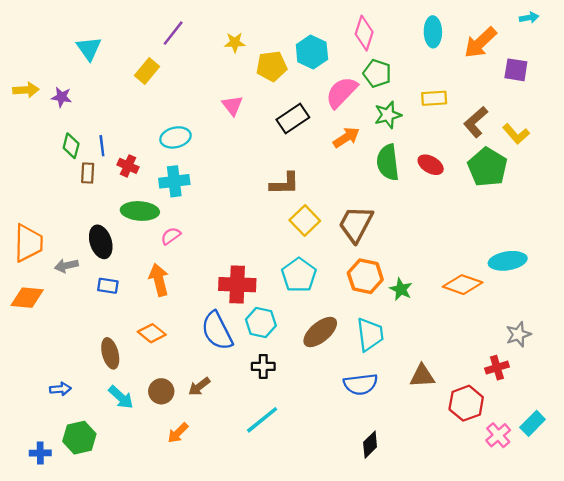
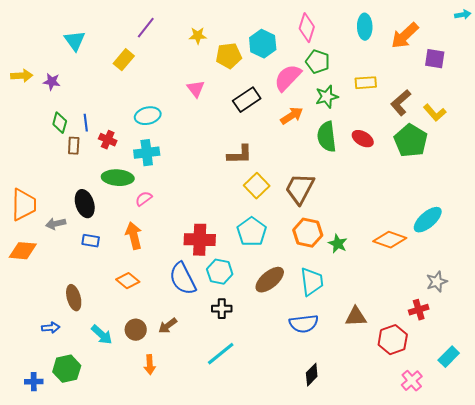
cyan arrow: (529, 18) -> (463, 15), moved
cyan ellipse: (508, 261) -> (428, 220), turned -32
brown ellipse: (110, 353) -> (74, 298), moved
orange arrow: (178, 433) -> (150, 365), turned -48
pink cross: (498, 435) -> (412, 381), moved

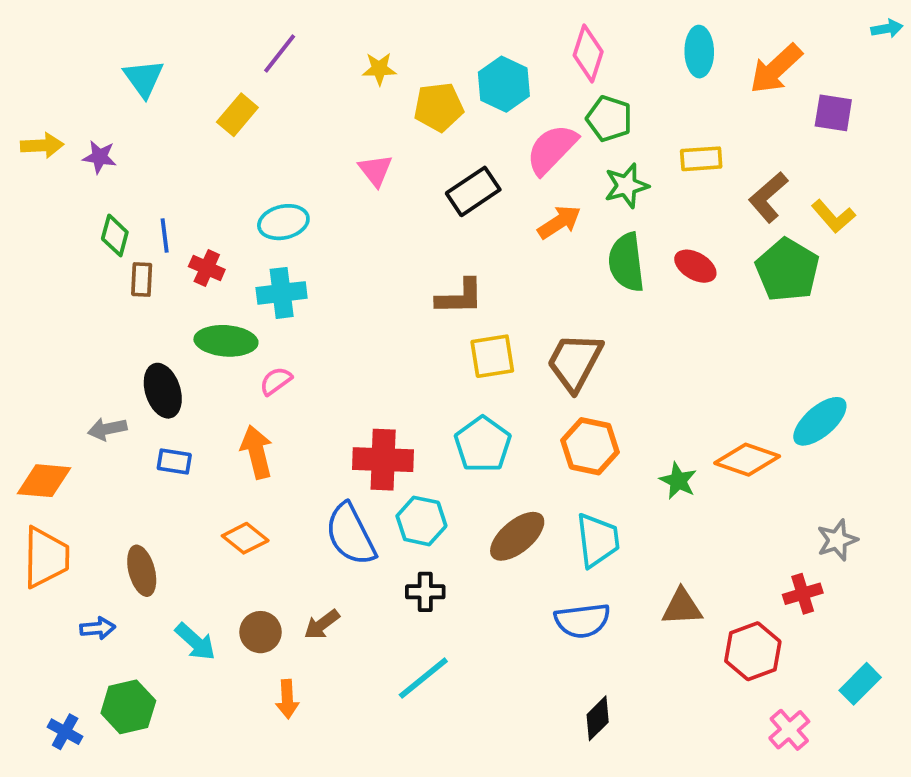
yellow square: (257, 186) -> (492, 356), turned 35
orange trapezoid: (24, 205) -> (46, 557), moved
green star: (338, 244) -> (678, 481), moved
blue cross: (34, 382) -> (65, 732), turned 30

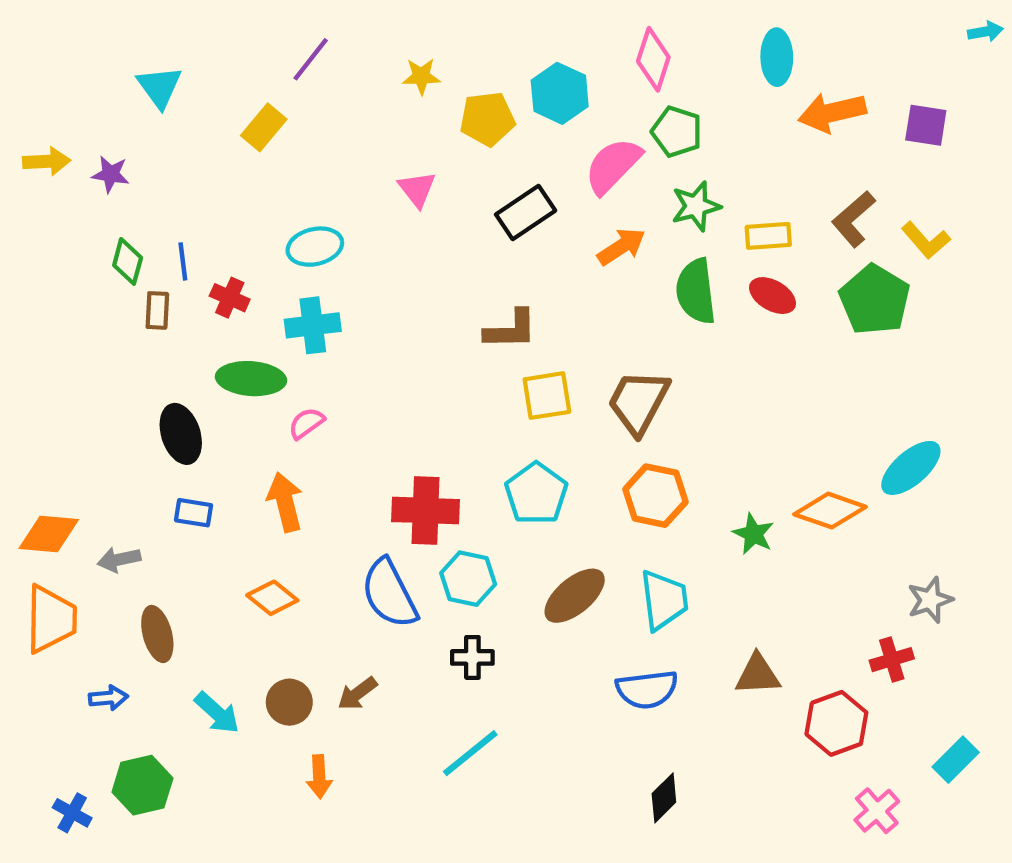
orange arrow: (776, 69) -> (832, 112), moved, turned 30
yellow rectangle: (701, 159) -> (768, 236), moved
gray arrow: (107, 429) -> (119, 559), moved

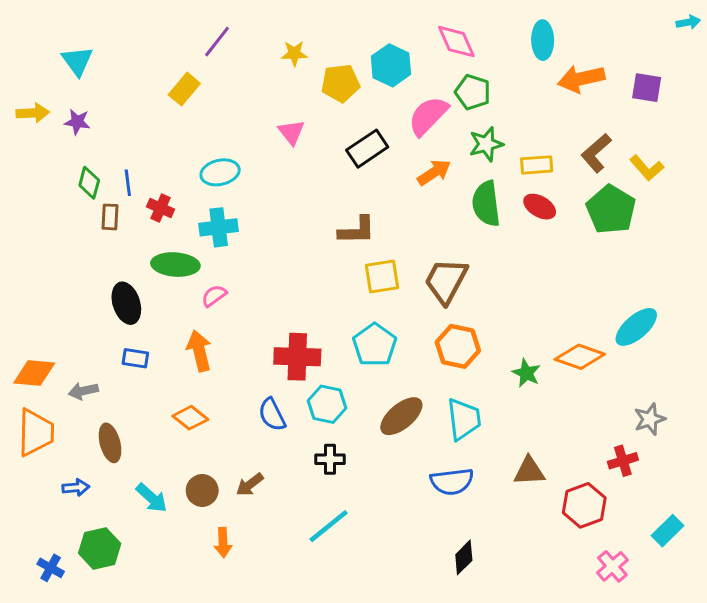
pink diamond: (653, 59) -> (456, 42), turned -42
cyan triangle: (159, 87) -> (77, 61), moved
blue semicircle: (389, 594) -> (272, 415), size x0.7

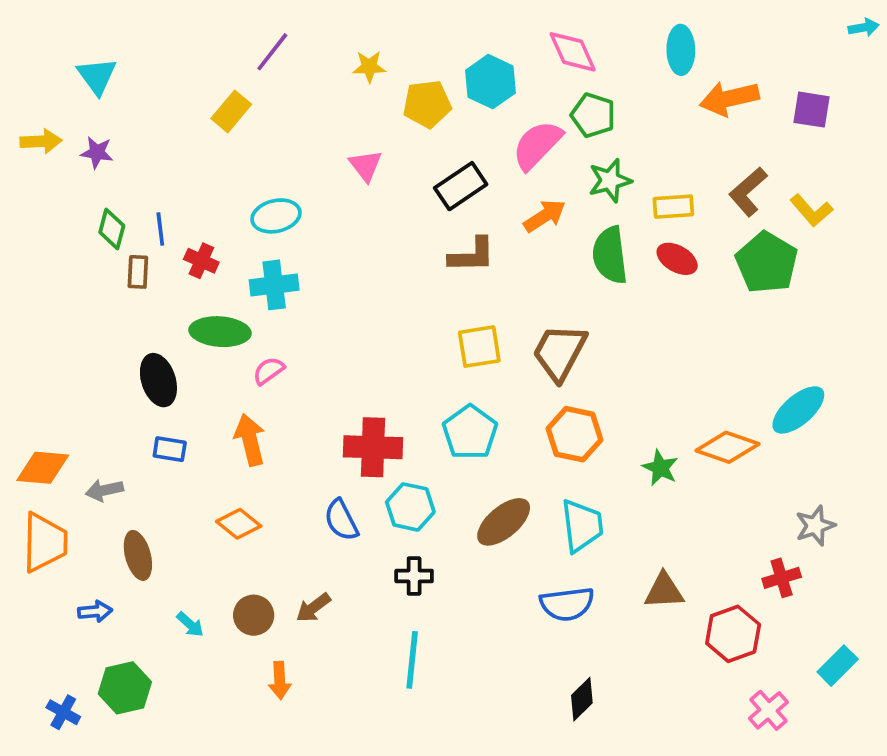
brown L-shape: (357, 230) -> (472, 255), moved
cyan arrow: (152, 498) -> (190, 625), size x0.7
cyan line: (329, 526) -> (412, 660), turned -45

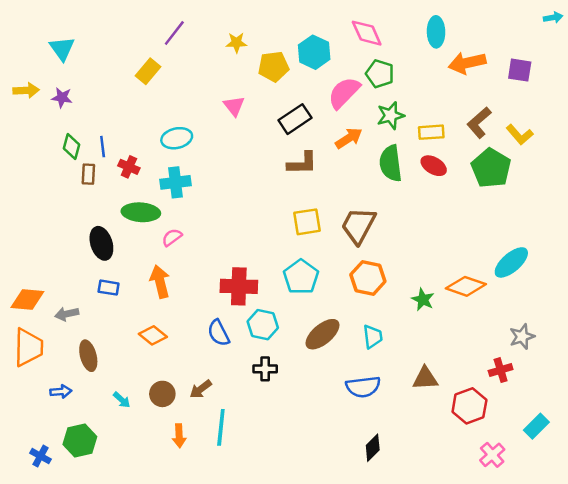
cyan trapezoid: (582, 526) -> (373, 337), size x0.7
cyan line: (412, 660) -> (221, 427), moved

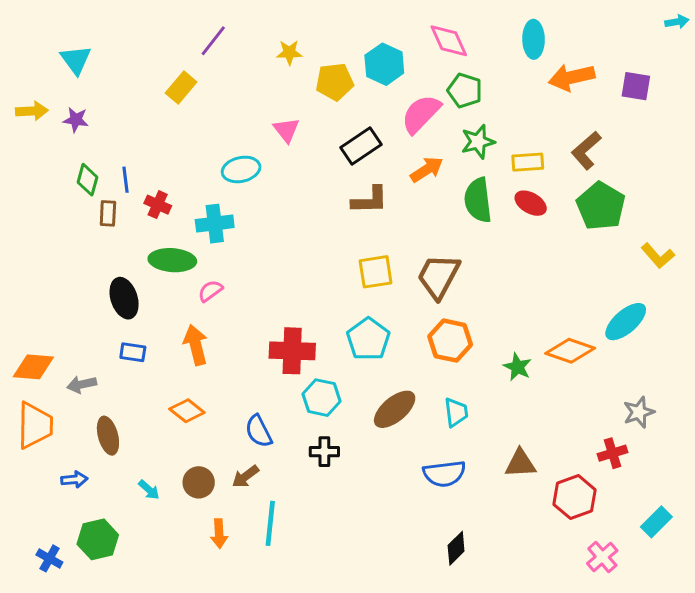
yellow L-shape: (520, 135) -> (658, 256), moved
cyan ellipse: (177, 138) -> (241, 169), moved
blue semicircle: (219, 333) -> (259, 431), moved

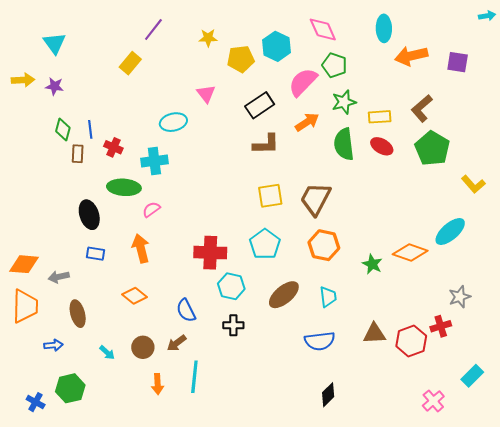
red hexagon: (574, 497) -> (411, 341), moved

